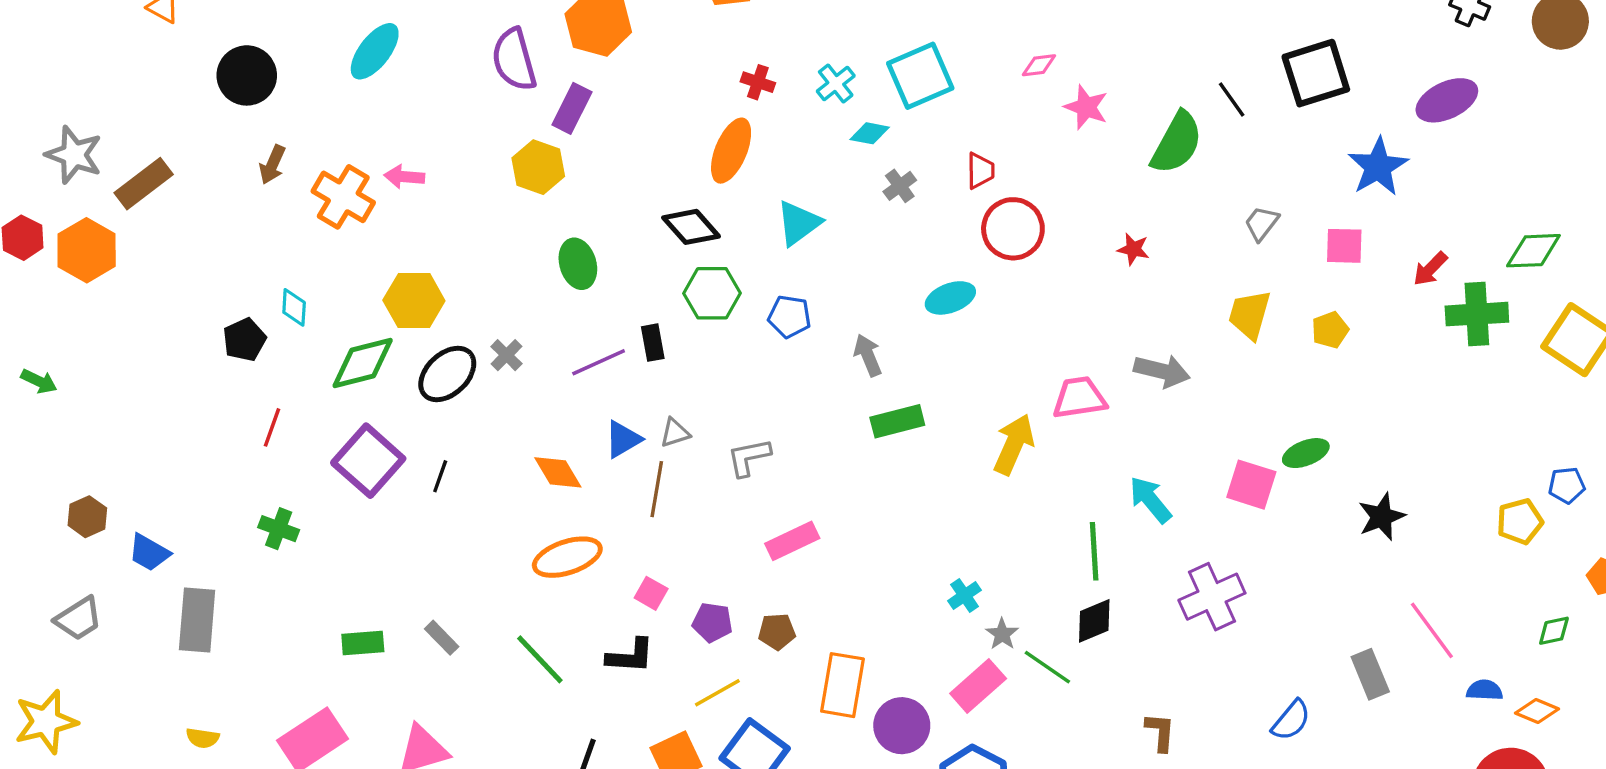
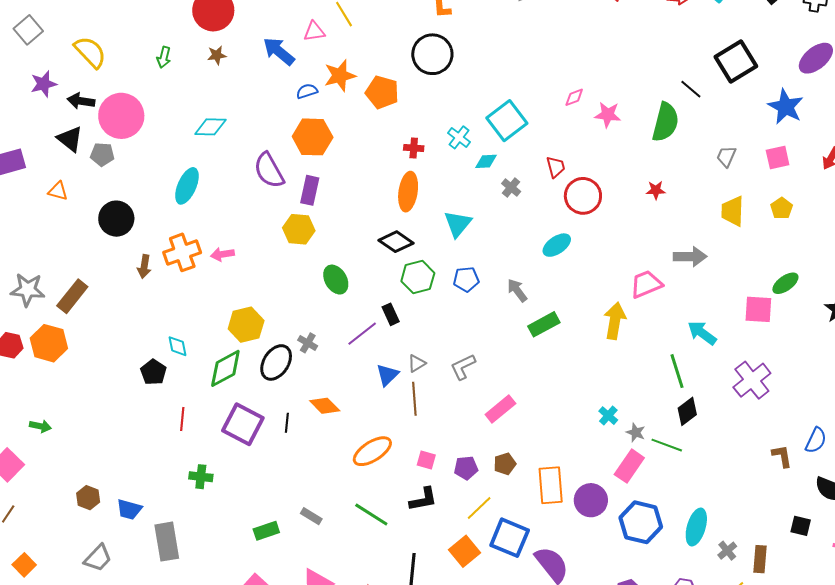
orange cross: (343, 197) -> (182, 252), moved, turned -36
orange diamond: (558, 472) -> (325, 406), moved
brown L-shape: (1160, 732) -> (782, 456), moved

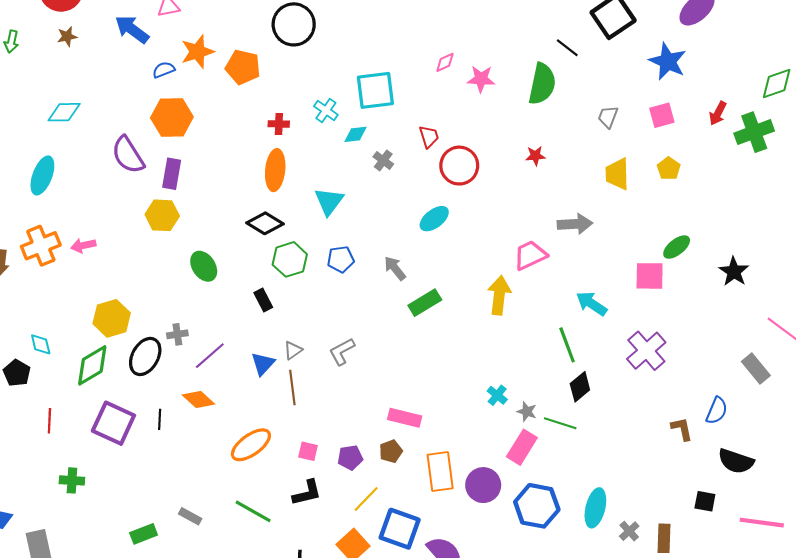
cyan square: (507, 121) -> (375, 90), turned 33
purple line: (362, 334) -> (210, 356), moved
gray cross: (308, 343) -> (177, 334), turned -36
pink rectangle: (500, 409) -> (405, 418), moved, turned 56

